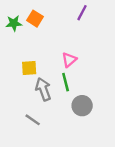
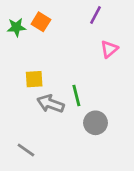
pink triangle: (69, 60) -> (109, 49), moved
gray arrow: (43, 89) -> (50, 104), turned -50
gray line: (33, 120) -> (26, 150), moved

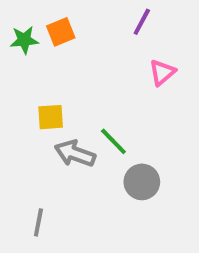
orange square: (41, 22) -> (61, 32), turned 36
green line: (76, 95) -> (113, 141), turned -30
gray line: (26, 150) -> (38, 222), turned 66

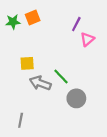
purple line: (142, 22) -> (76, 24), moved

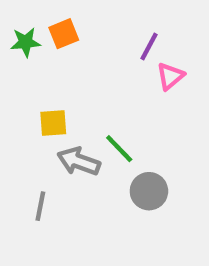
gray line: (21, 120) -> (40, 206), moved

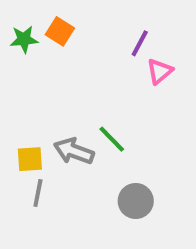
orange square: (64, 34) -> (60, 31), turned -36
yellow square: (53, 123) -> (30, 159), moved
gray circle: (149, 191) -> (136, 201), moved

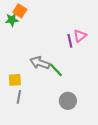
orange square: (60, 31) -> (20, 11), moved
purple line: (140, 43) -> (70, 41), moved, turned -40
gray arrow: (74, 151) -> (40, 63), moved

